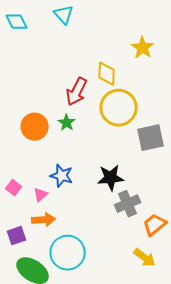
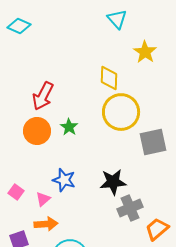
cyan triangle: (64, 15) -> (117, 19), moved
cyan diamond: (17, 22) -> (19, 26), turned -40
red arrow: (77, 92) -> (43, 96), moved

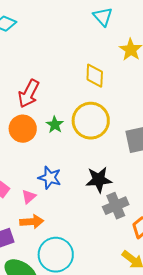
yellow circle: (121, 112) -> (91, 121), moved

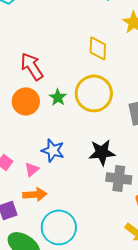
red arrow: (29, 94) -> (32, 66), turned 120
gray cross: (116, 206) -> (119, 178), turned 30

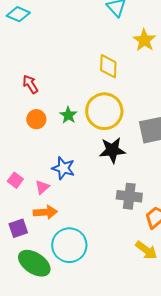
red arrow: (32, 66) -> (30, 84), moved, size x0.7
orange circle: (26, 101) -> (36, 119), size x0.7
black star: (102, 152) -> (112, 150), moved

